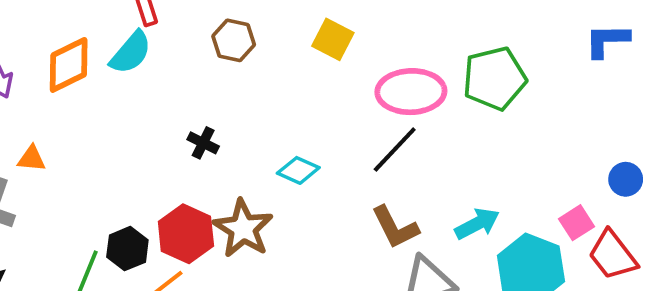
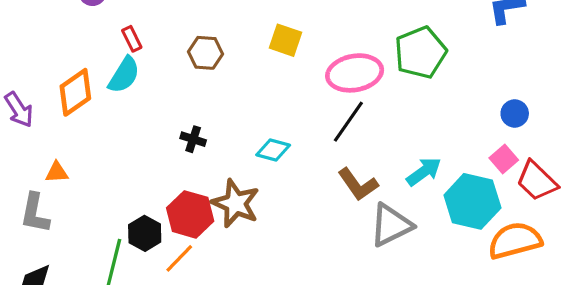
blue circle: (626, 179) -> (515, 113), moved

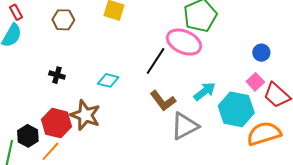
pink ellipse: (355, 73) -> (184, 42), moved, turned 36

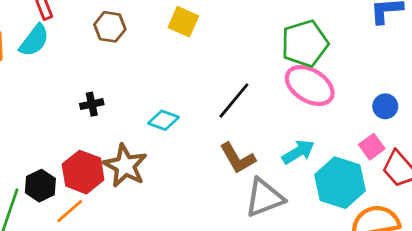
pink ellipse: (184, 42) -> (310, 86), moved
black cross: (57, 75) -> (92, 104), turned -35

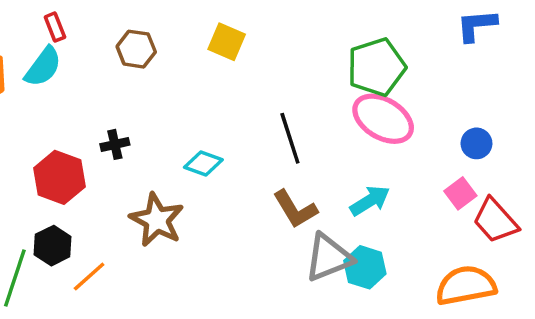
black line: (234, 101) -> (290, 138), turned -57
red hexagon: (83, 172) -> (59, 177), moved
cyan hexagon: (340, 183) -> (365, 267), moved, size x0.7

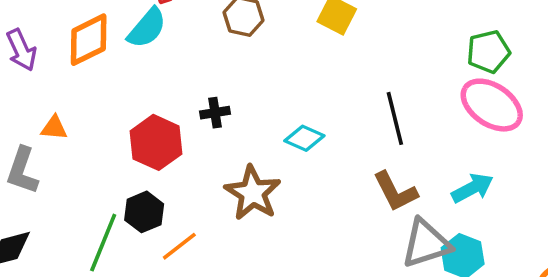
green pentagon: (376, 67) -> (488, 52), size x0.7

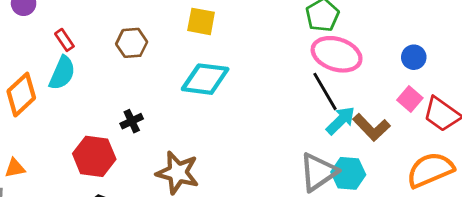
black line: (395, 118) -> (325, 91), moved
cyan diamond: (304, 138) -> (205, 79), moved, size x1.6
brown L-shape: (395, 192) -> (371, 127), moved

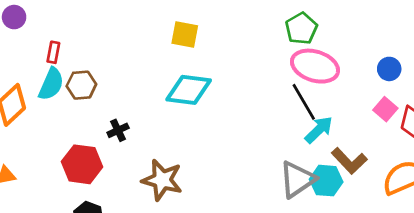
red rectangle: (64, 40) -> (53, 52), turned 45
brown hexagon: (132, 43) -> (81, 85), moved
brown L-shape: (371, 127) -> (349, 161), moved

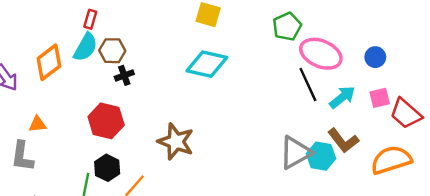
green pentagon: (301, 28) -> (287, 26), moved
blue circle: (389, 69) -> (375, 57), moved
pink square: (385, 109) -> (380, 98), turned 30
black cross: (118, 130) -> (124, 75), moved
cyan arrow: (319, 130) -> (342, 97), moved

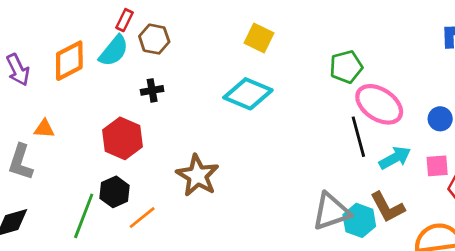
brown hexagon: (112, 51) -> (154, 39), moved

